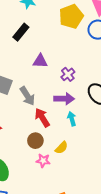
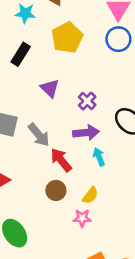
yellow pentagon: (71, 16) -> (67, 38), moved
purple triangle: (40, 61) -> (50, 88), turned 49
pink star: (43, 161) -> (82, 218), moved

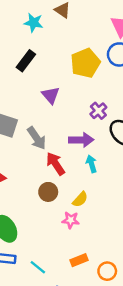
yellow pentagon: (67, 38) -> (85, 63), moved
purple cross: (87, 101) -> (98, 111), moved

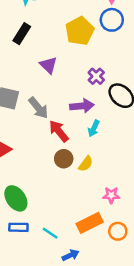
cyan arrow: (91, 164) -> (94, 128), turned -133
brown circle: (48, 192) -> (64, 159), moved
pink star: (71, 220) -> (111, 195), moved
orange rectangle: (79, 260) -> (90, 223), size x1.5

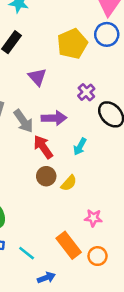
purple arrow: (82, 106) -> (54, 118), moved
orange rectangle: (90, 223) -> (69, 245), turned 75

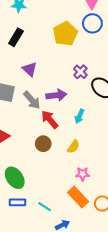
purple triangle: (37, 77) -> (30, 69), moved
brown circle: (46, 176) -> (43, 144), moved
pink star: (93, 218) -> (83, 174), moved

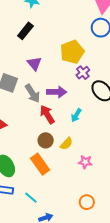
yellow pentagon: (65, 34) -> (72, 52), moved
brown circle: (43, 144) -> (46, 140), moved
pink star: (83, 174) -> (85, 162), moved
orange rectangle: (78, 197) -> (40, 164), moved

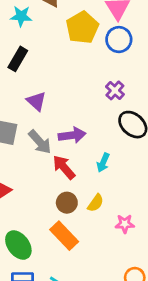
yellow pentagon: (72, 52) -> (82, 28), moved
purple cross: (83, 73) -> (115, 90), moved

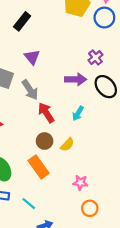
purple arrow: (72, 135) -> (76, 79), moved
pink star: (125, 224) -> (80, 183), moved

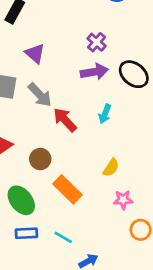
purple cross: (95, 58) -> (97, 42), moved
brown circle: (45, 141) -> (40, 159), moved
yellow semicircle: (67, 145) -> (111, 168), moved

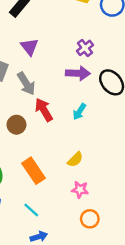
brown circle: (40, 159) -> (16, 125), moved
cyan line: (63, 237) -> (31, 210), moved

